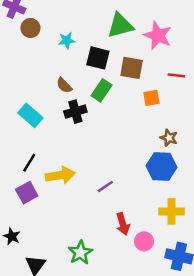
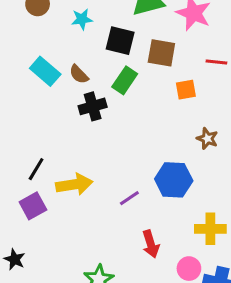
cyan rectangle: (30, 115) -> (45, 71), moved
blue hexagon: (161, 166) -> (174, 180), moved
pink circle: (144, 241) -> (189, 269), moved

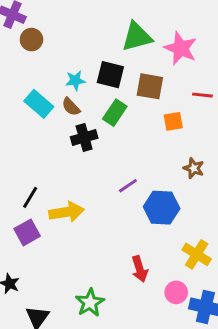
cyan star: (82, 19) -> (75, 80), moved
purple line: (129, 198) -> (128, 186), moved
yellow cross: (210, 229) -> (197, 254), turned 32

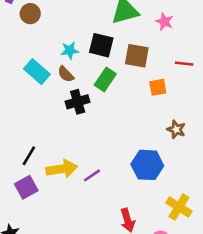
pink star: (181, 48) -> (164, 22), size x0.6
purple line: (128, 186) -> (92, 175), moved

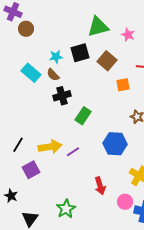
black square: (101, 45) -> (80, 53), turned -30
brown square: (137, 56) -> (107, 61), turned 30
green rectangle: (105, 79) -> (83, 116), moved
black line: (29, 156) -> (18, 145), moved
purple square: (26, 187) -> (31, 170), moved

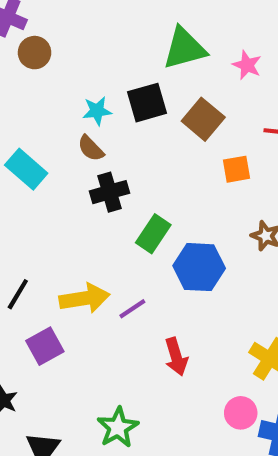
cyan rectangle: (31, 73) -> (26, 169), moved
blue hexagon: (115, 144) -> (199, 267), moved
red arrow: (100, 186) -> (176, 357), moved

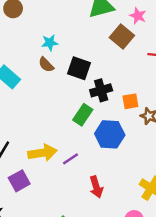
black square: (147, 103) -> (79, 68), moved, turned 35
brown square: (203, 119) -> (122, 37), moved
orange square: (237, 169) -> (130, 101), moved
black cross: (109, 192) -> (101, 90), moved

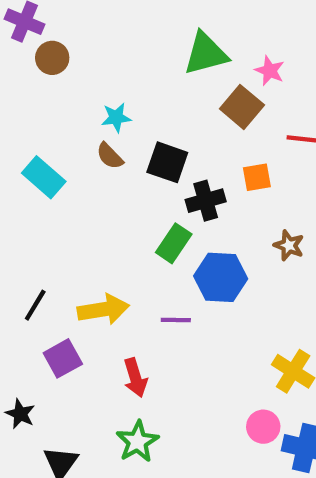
orange square: (130, 101) -> (257, 177), moved
purple line: (71, 159) -> (176, 320), moved, turned 35
red arrow: (96, 187) -> (135, 378), moved

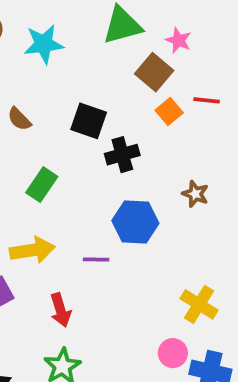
cyan star: (116, 118) -> (44, 44), moved, size x1.5
brown semicircle: (110, 156) -> (19, 119), moved
orange square: (257, 177) -> (169, 112), moved, turned -30
green rectangle: (174, 243) -> (42, 185), moved

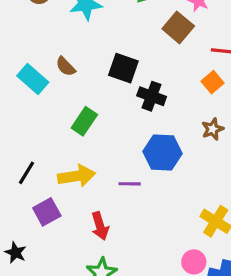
orange square: (169, 112) -> (213, 82), moved
black cross: (122, 155) -> (152, 96), turned 36
brown star: (195, 194) -> (213, 129), turned 30

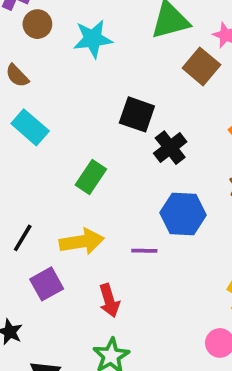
brown semicircle: (66, 66) -> (17, 76), moved
black cross: (152, 96) -> (170, 148), turned 32

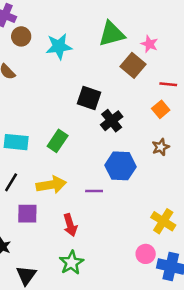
cyan rectangle: (30, 127) -> (16, 142), moved, turned -35
purple square: (47, 284) -> (27, 214), turned 30

